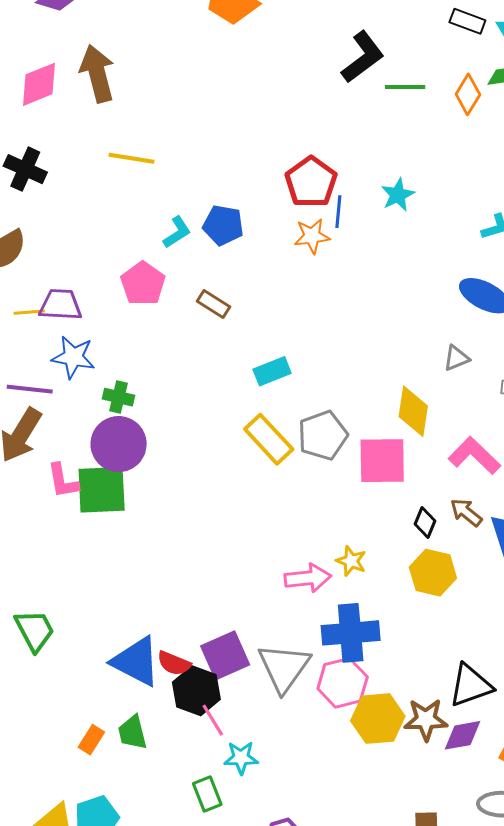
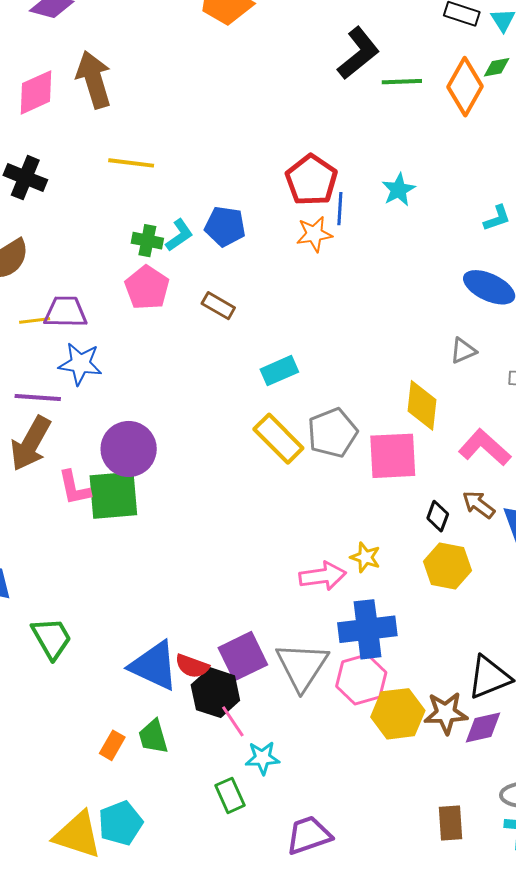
orange diamond: (468, 94) -> (465, 87), size x1.4
green cross: (119, 397) -> (147, 241), moved

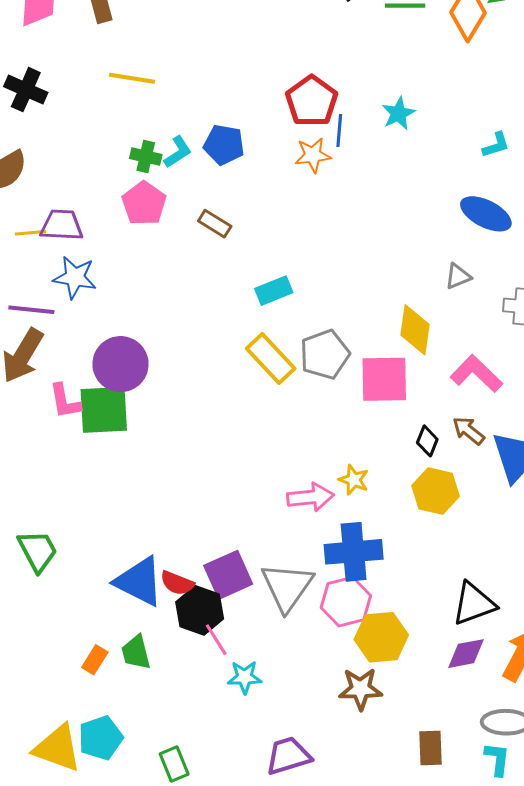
brown star: (446, 713) -> (360, 689), moved
green rectangle: (230, 795) -> (174, 764), moved

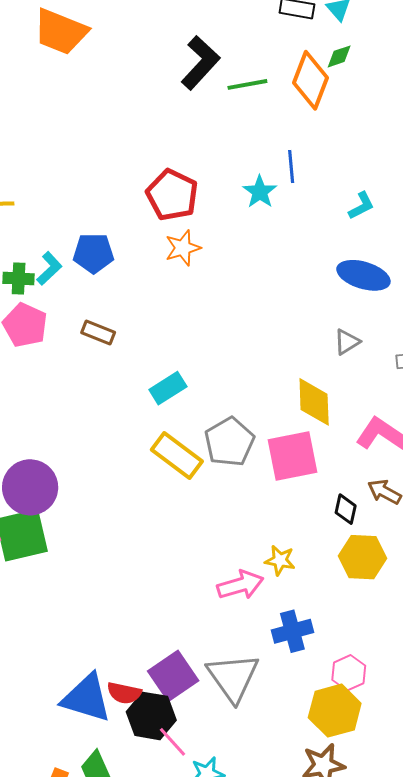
blue line: (339, 131) -> (291, 167), moved
blue cross: (354, 552) -> (292, 631), size x0.7
pink hexagon: (346, 602) -> (349, 673), moved, size x0.7

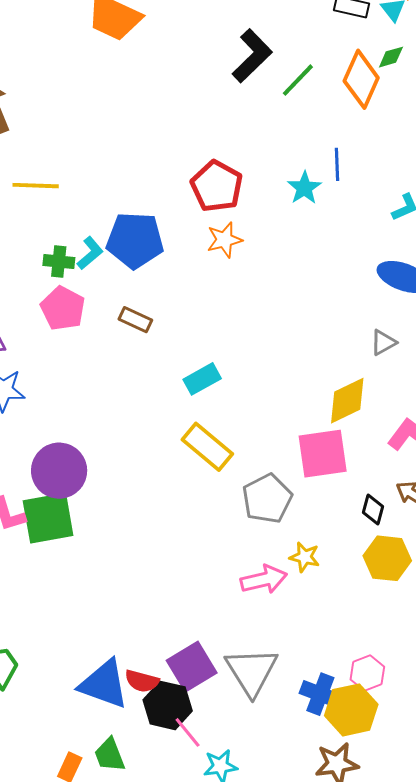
green line: (247, 84) -> (298, 80), turned -39
blue pentagon: (93, 253) -> (135, 240), size x1.4
yellow diamond: (314, 402) -> (347, 401), turned 63
gray pentagon: (229, 442) -> (267, 499), moved
blue cross: (292, 631) -> (320, 694), moved, turned 33

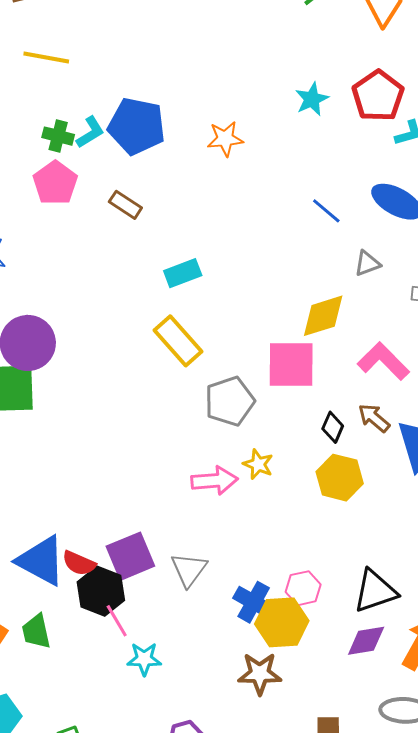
blue line: (337, 164) -> (326, 211), moved, turned -56
red pentagon: (217, 186) -> (378, 96), moved
gray triangle: (251, 671) -> (189, 570), size x0.7

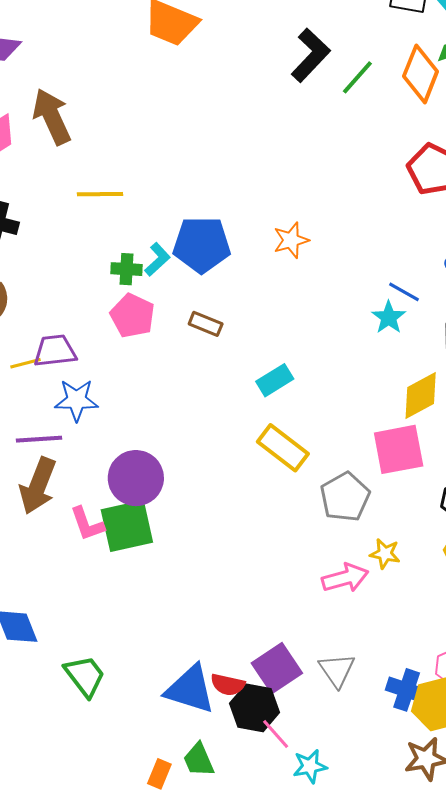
cyan star: (312, 99) -> (389, 317), moved

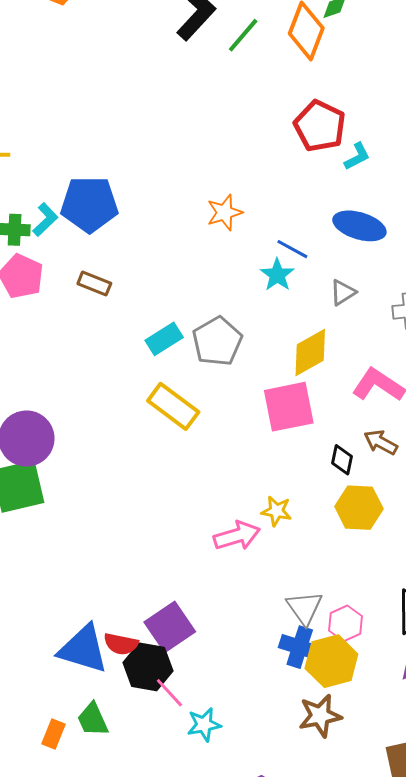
orange star: (291, 240) -> (225, 213), moved
gray pentagon: (345, 497) -> (217, 341), moved
gray triangle: (337, 670) -> (304, 608), moved

